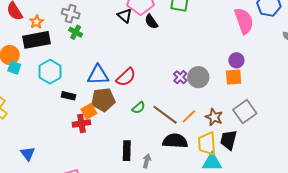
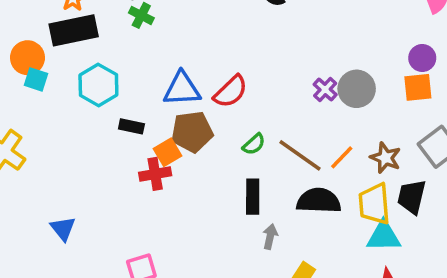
black rectangle: (127, 151) -> (253, 197), moved

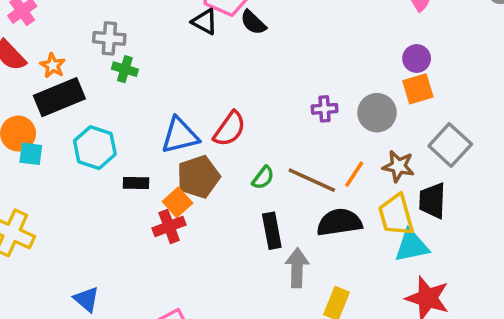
purple cross: (325, 89) -> (325, 109), turned -35
gray circle: (357, 89) -> (377, 113), moved
gray arrow: (270, 237) -> (297, 268), size x1.5

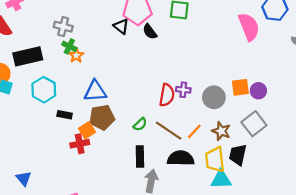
purple circle: (417, 59) -> (258, 91), moved
orange star: (53, 65) -> (76, 55), moved
red semicircle: (230, 129) -> (167, 95), moved, turned -35

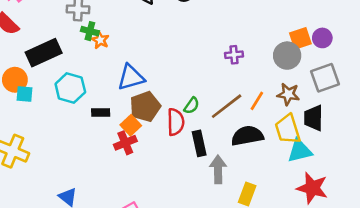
red semicircle: (167, 95) -> (176, 122), moved
gray circle: (214, 97) -> (287, 56), moved
gray square: (254, 124) -> (325, 78), turned 30
brown line: (169, 131) -> (227, 106), turned -60

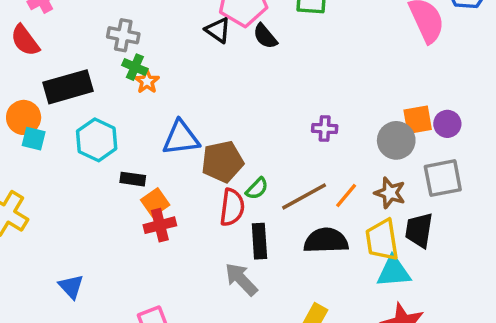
brown pentagon: (145, 107) -> (222, 162), moved
orange square: (131, 125) -> (155, 202), moved
gray arrow: (218, 169) -> (241, 279), moved, turned -52

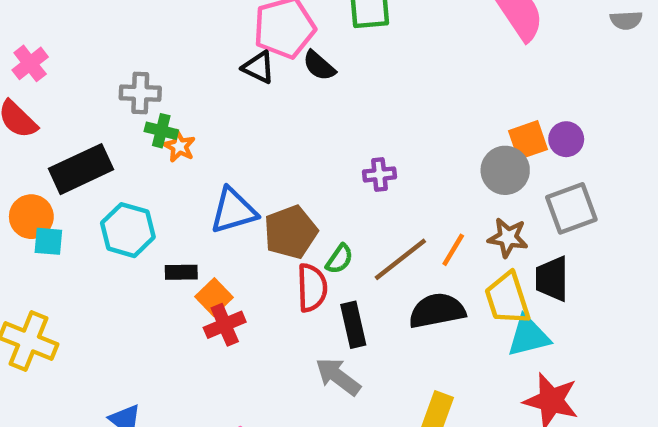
purple cross: (325, 128) -> (379, 174), moved

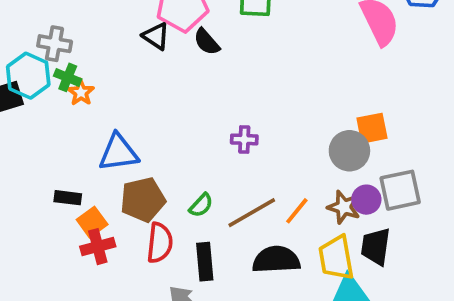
purple circle: (566, 139) -> (366, 200), moved
cyan hexagon: (128, 230) -> (28, 76), moved
brown pentagon: (291, 232) -> (143, 200), moved
red semicircle: (312, 288) -> (160, 243), moved

